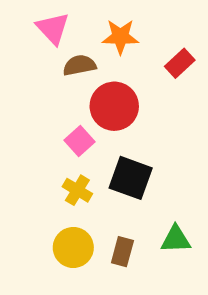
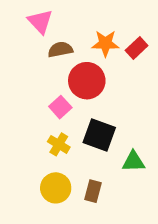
orange star: (120, 37) -> (105, 43), moved
green triangle: (176, 239) -> (133, 162), moved

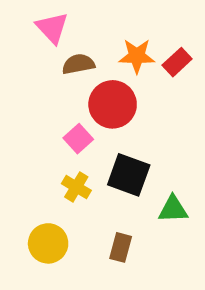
yellow circle: (56, 188) -> (48, 243), moved

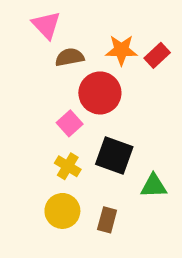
yellow circle: (48, 243) -> (62, 211), moved

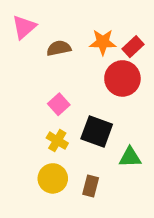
pink triangle: (46, 25) -> (24, 27), moved, turned 32
red circle: (100, 93) -> (122, 78), moved

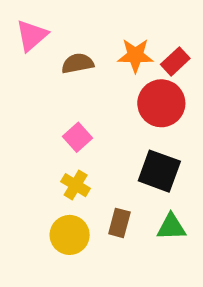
black square: (97, 131) -> (159, 171), moved
green triangle: (130, 157) -> (171, 227), moved
brown rectangle: (91, 186) -> (119, 223), moved

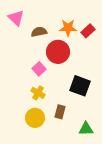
pink triangle: (32, 35) -> (16, 18), turned -36
red circle: (161, 103) -> (58, 52), moved
green triangle: (171, 227) -> (86, 129), moved

